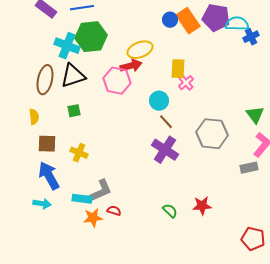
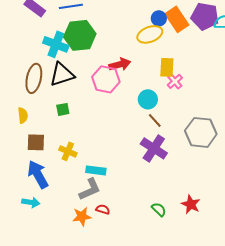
yellow ellipse: (140, 50) -> (150, 34), moved
cyan rectangle: (82, 199) -> (96, 170), moved
red star: (202, 206) -> (191, 204), turned 30

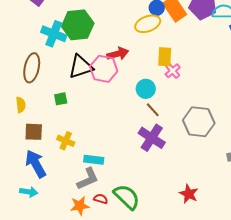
black triangle: (62, 74) -> (81, 67), moved
green semicircle: (159, 209) -> (127, 197), moved, size x1.8

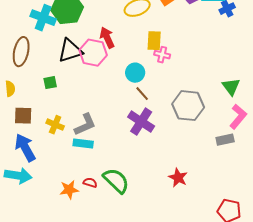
red arrow: (118, 54) -> (107, 38), turned -100
pink cross: (173, 71) -> (162, 55), turned -35
gray L-shape: (88, 179) -> (85, 125), moved
cyan arrow: (29, 192) -> (18, 176), size x1.5

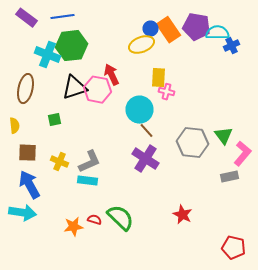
cyan circle: (135, 73) -> (140, 110), size x1.4
green triangle: (231, 87) -> (224, 136), moved

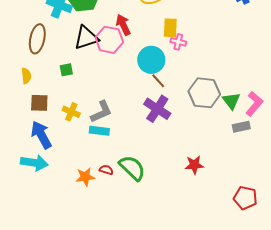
green triangle: (224, 136) -> (231, 101), moved
red star: (182, 215) -> (194, 165), turned -30

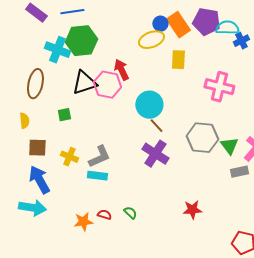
yellow rectangle: (170, 28) -> (178, 60), moved
pink cross: (178, 42) -> (219, 87), moved, size x1.8
green semicircle: (132, 168) -> (130, 213), size x0.5

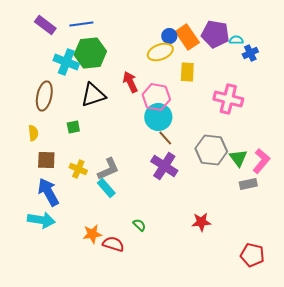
cyan semicircle: (227, 28) -> (236, 40), size x0.6
pink hexagon: (107, 85) -> (156, 97), moved
cyan rectangle: (97, 176) -> (106, 188), turned 42
red semicircle: (104, 215) -> (113, 244), moved, size x1.5

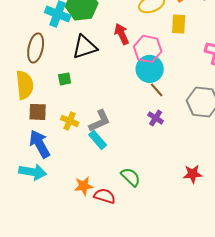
yellow semicircle: (33, 133) -> (25, 85), size x1.8
purple cross: (164, 166) -> (156, 118), size x0.6
green semicircle: (139, 225) -> (131, 177), size x1.5

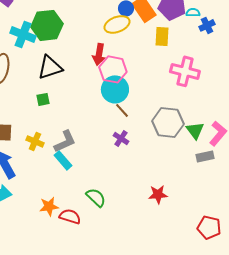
yellow rectangle: (179, 24) -> (162, 36), moved
red arrow: (122, 34) -> (99, 54), moved, turned -145
green square: (65, 79) -> (43, 99), moved

